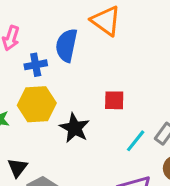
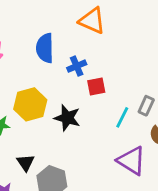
orange triangle: (106, 21) -> (92, 21), moved
blue cross: (36, 65) -> (77, 66), moved

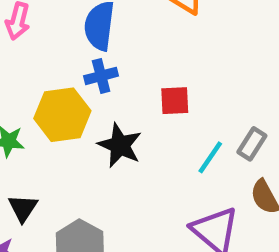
blue cross: (77, 66) -> (101, 76), moved
black triangle: (26, 163) -> (23, 208), moved

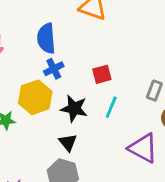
cyan line: (210, 157) -> (111, 107), moved
black triangle: (23, 208) -> (68, 142), moved

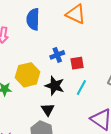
blue semicircle: (46, 38) -> (33, 19), moved
blue cross: (54, 69) -> (57, 55), moved

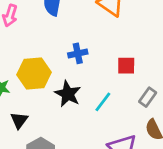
red square: (77, 63) -> (126, 66), moved
black triangle: (48, 110) -> (19, 120), moved

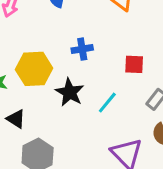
black triangle: (19, 120) -> (16, 119), turned -36

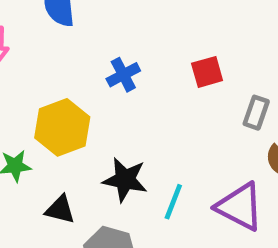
black star: (70, 92) -> (125, 180), moved
cyan line: (107, 103) -> (173, 202), moved

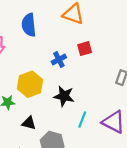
red square: (207, 72) -> (85, 49), moved
black star: (125, 180) -> (64, 96), moved

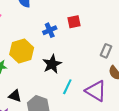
black star: (64, 96) -> (52, 64), turned 30
black triangle: (29, 123) -> (15, 96), moved

